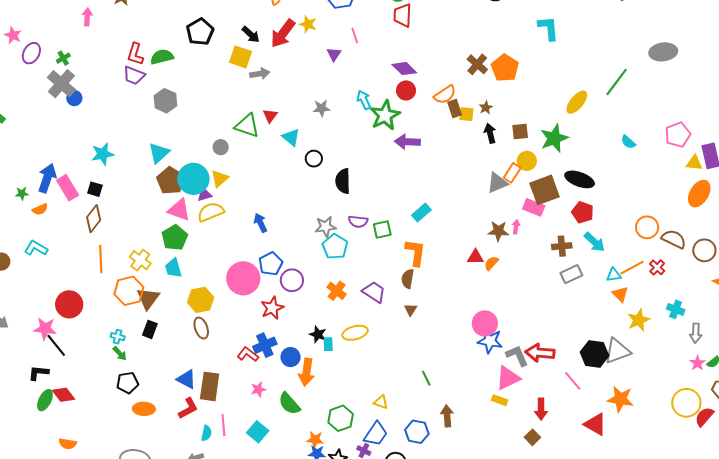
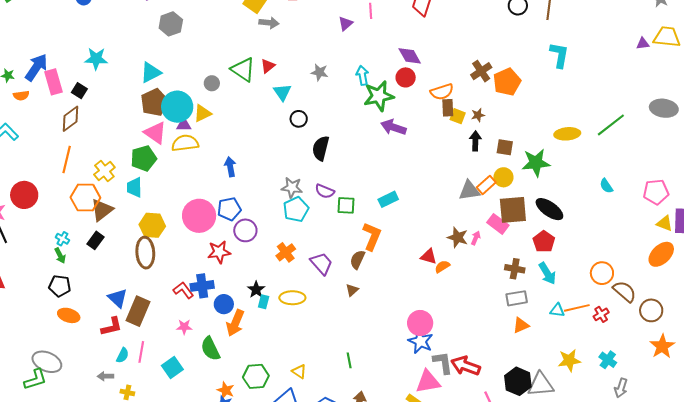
yellow ellipse: (577, 102) -> (567, 134), turned 30
orange triangle: (620, 294) -> (521, 325), moved, turned 36
brown ellipse: (201, 328) -> (145, 253), size x1.4

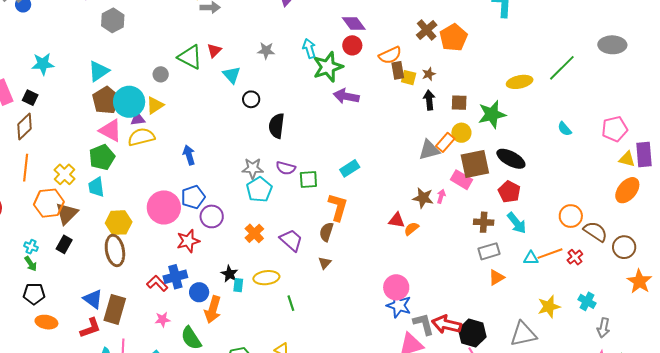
green line: (349, 360) -> (291, 303), moved
black hexagon: (518, 381) -> (472, 333), moved

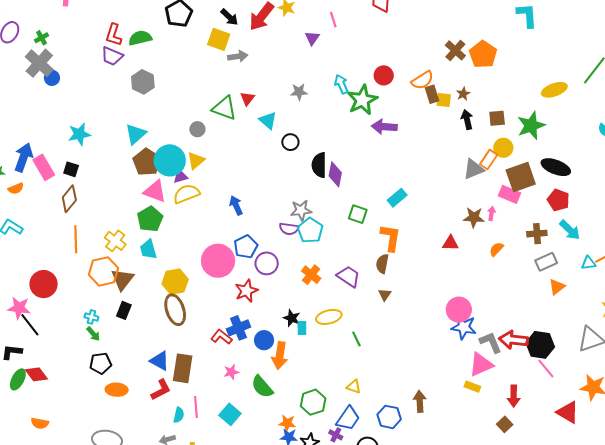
purple diamond: (354, 23) -> (335, 174), moved, turned 55
purple semicircle: (286, 168) -> (289, 229), moved
green square: (308, 180) -> (358, 214), turned 30
orange semicircle: (411, 229) -> (496, 249), moved

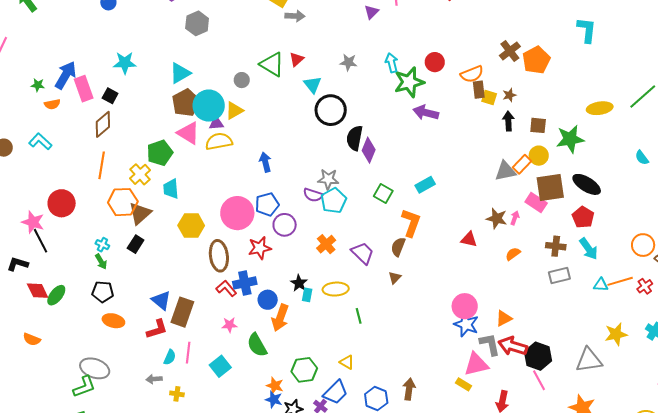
black circle: (290, 142) -> (331, 110), size x1.8
green pentagon: (150, 219) -> (160, 153), moved
orange triangle: (557, 287) -> (504, 318), moved
brown ellipse: (175, 310) -> (219, 256), moved
green ellipse: (18, 379) -> (56, 295), moved

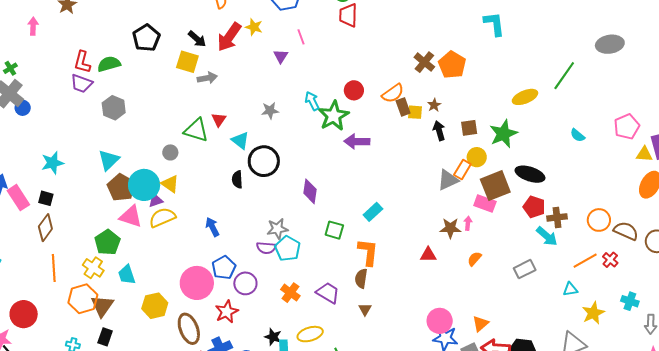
yellow triangle: (234, 111) -> (170, 184), turned -42
black semicircle: (355, 138) -> (237, 179), moved, size x0.7
brown cross: (556, 246) -> (557, 217), moved
cyan triangle: (601, 285) -> (570, 289), moved

